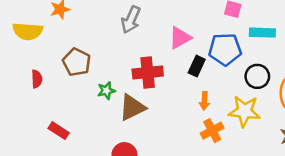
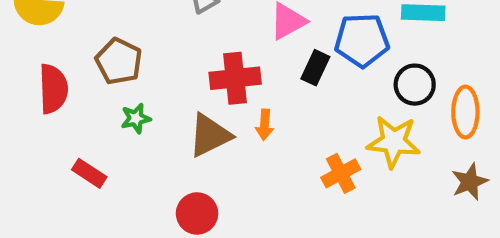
red semicircle: (37, 79) -> (53, 89), size x1.6
green star: (106, 91) -> (136, 118), moved
orange arrow: (204, 101) -> (265, 125), moved

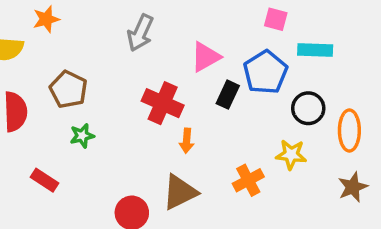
blue pentagon: (362, 40) -> (265, 72), turned -30
red cross: (235, 78) -> (163, 103), turned 30
brown triangle: (210, 135) -> (180, 192), moved
yellow star: (394, 142) -> (291, 154), size x0.7

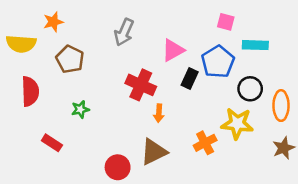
brown pentagon: (68, 89) -> (70, 59), moved
yellow star: (291, 154) -> (237, 124), size x1.4

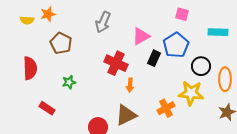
yellow semicircle: (21, 44) -> (27, 20), moved, size x0.6
cyan rectangle: (255, 45) -> (218, 32), moved

